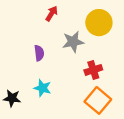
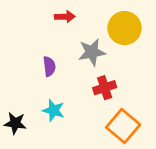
red arrow: (52, 14) -> (65, 17), turned 56
red cross: (93, 70) -> (105, 88), moved

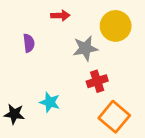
purple semicircle: (49, 66) -> (29, 43), moved

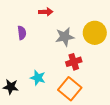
yellow circle: (116, 26) -> (95, 33), moved
orange square: (114, 117) -> (70, 89), moved

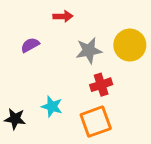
purple semicircle: (22, 33) -> (30, 45), turned -112
orange square: (70, 89) -> (96, 122), turned 30

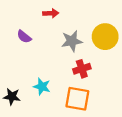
purple semicircle: (30, 45) -> (24, 37), turned -112
orange square: (96, 122) -> (77, 99), turned 30

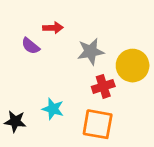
red arrow: (51, 13) -> (53, 28), moved
yellow circle: (105, 37) -> (133, 66), moved

